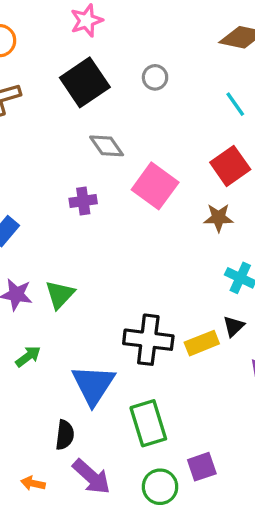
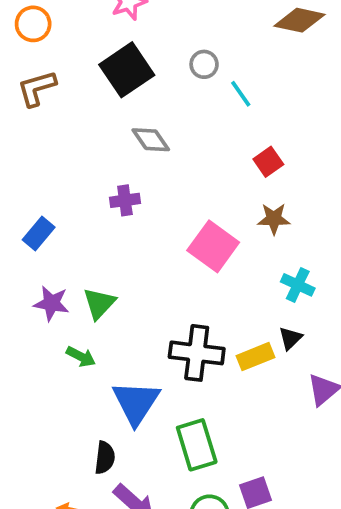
cyan line: (235, 104) -> (241, 94), moved
red square: (230, 166) -> (268, 162), moved, size x0.7
pink square: (155, 186) -> (213, 246), moved
green arrow: (28, 356) -> (81, 357), moved, turned 64

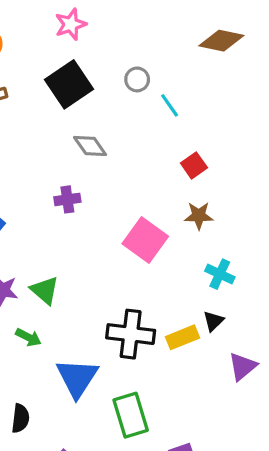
green triangle: (99, 303) -> (45, 290), turned -32
black semicircle: (105, 458) -> (20, 418), moved

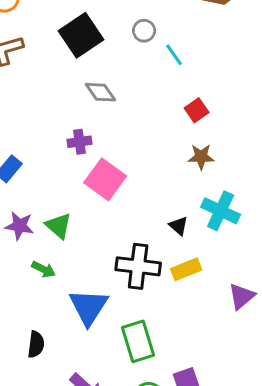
pink square: (145, 240) -> (105, 179), moved
cyan cross: (220, 274) -> (221, 211), size x1.4
black triangle: (213, 321) -> (179, 226), moved, turned -35

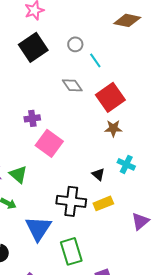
gray diamond: (101, 92) -> (72, 85), moved
red square: (197, 110) -> (110, 97), size x1.8
cyan cross: (221, 211) -> (126, 164), size x0.7

